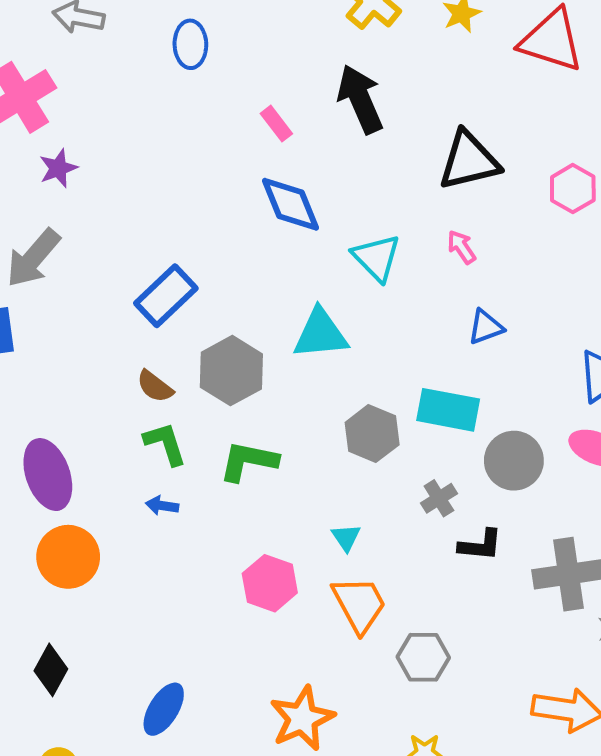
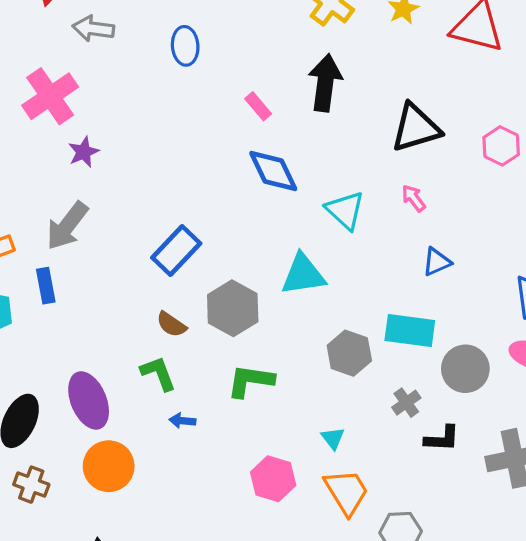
black arrow: (360, 99) -> (325, 83), turned 34
green L-shape: (165, 444) -> (158, 373), moved

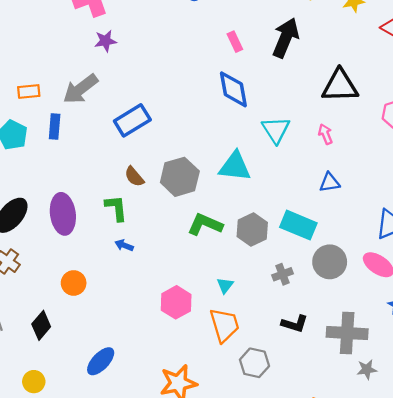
blue rectangle: (176, 251) -> (132, 120), moved
green L-shape: (250, 381) -> (205, 224), moved
black L-shape: (442, 439) -> (295, 324), moved
orange circle: (109, 466) -> (74, 283), moved, size x0.7

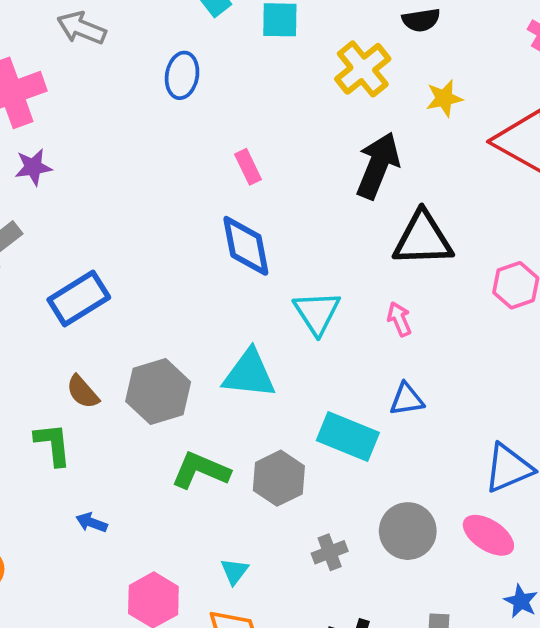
black arrow: (286, 38) -> (378, 166), moved
cyan rectangle: (298, 225) -> (348, 437), moved
blue arrow: (124, 245) -> (91, 523), moved

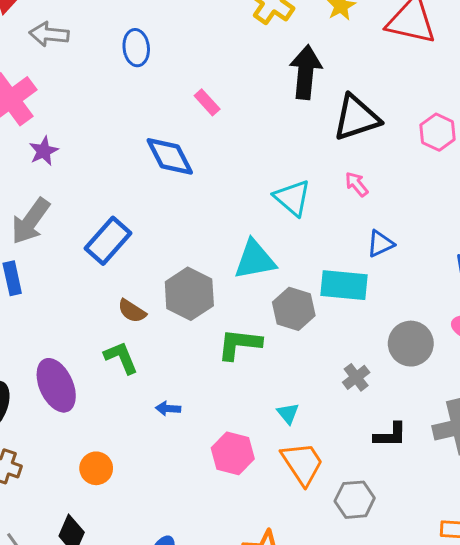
blue diamond: (246, 246) -> (170, 156), moved
gray hexagon: (279, 478) -> (294, 309), moved

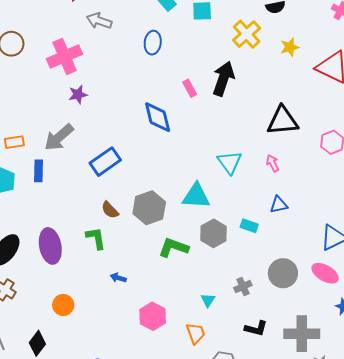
black arrow: (306, 72) -> (223, 79), moved
cyan rectangle: (344, 285) -> (249, 226), size x0.6
cyan triangle: (288, 413) -> (208, 300), moved
orange trapezoid: (302, 463) -> (196, 333), size x0.7

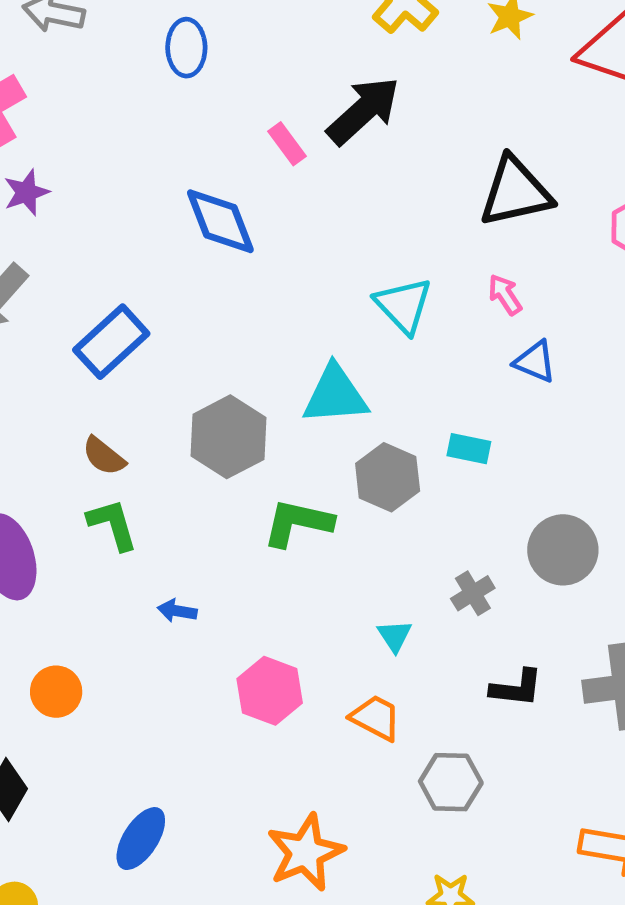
black arrow: (223, 79) -> (363, 111), turned 36
blue triangle: (279, 205) -> (535, 362), moved, turned 42
brown semicircle: (110, 210) -> (104, 456), moved
orange trapezoid: (196, 333) -> (376, 718), turned -35

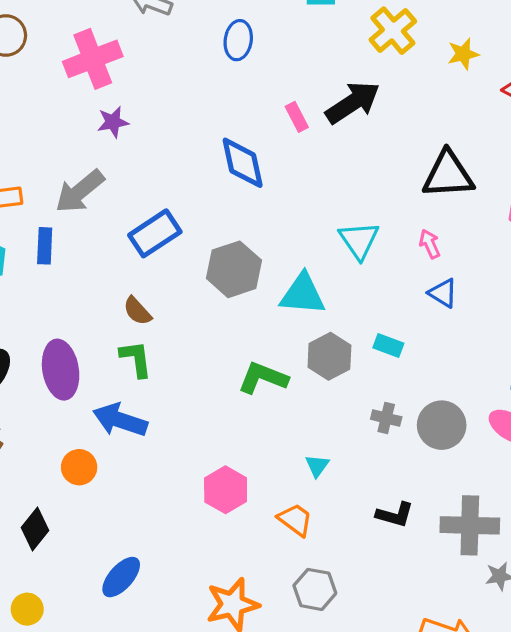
gray hexagon: (228, 437) -> (234, 269), moved
gray cross: (473, 593) -> (386, 418), moved, turned 36
blue arrow: (177, 611) -> (120, 420), moved, size x2.0
gray hexagon: (451, 782) -> (315, 589), moved

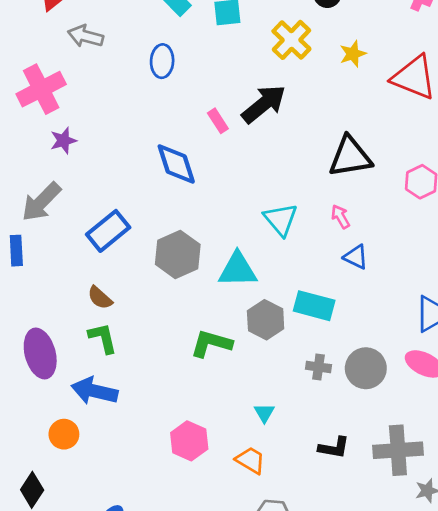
cyan rectangle: (388, 346) -> (314, 306), size x1.6

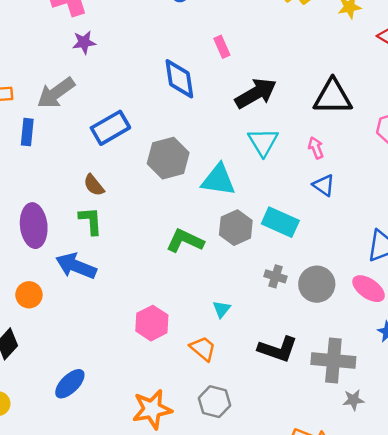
black arrow: (264, 104) -> (256, 93), moved
orange circle: (64, 434) -> (29, 295), moved
black L-shape: (334, 448) -> (278, 349), size x1.4

